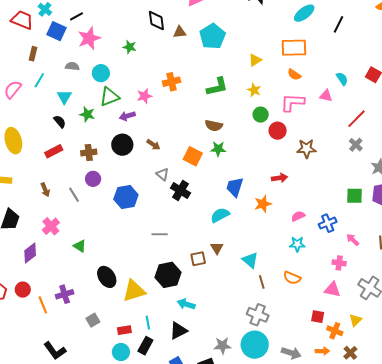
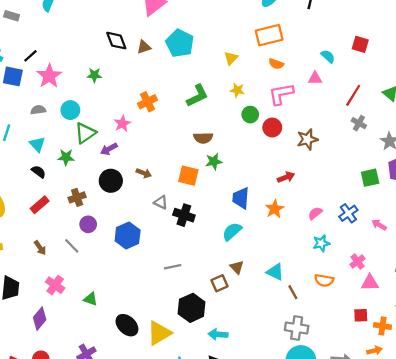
pink cross: (339, 263) -> (357, 262), moved, turned -32

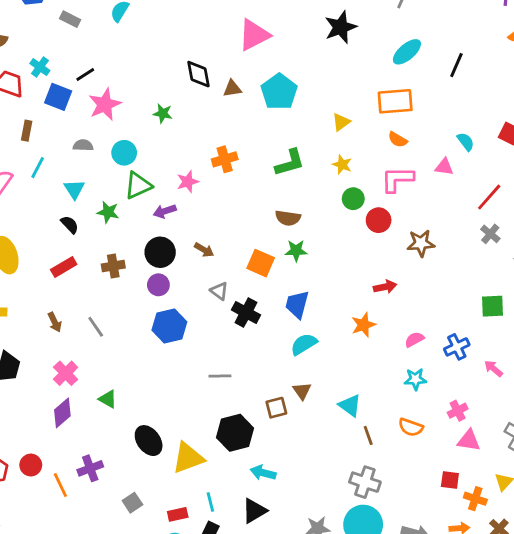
blue trapezoid: (241, 198) -> (297, 304), moved
purple circle: (88, 224) -> (158, 285), moved
purple diamond: (40, 319) -> (62, 413), moved

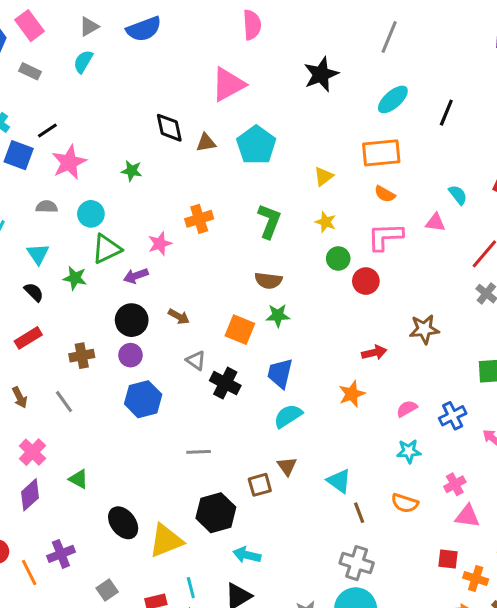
green L-shape: (290, 163) -> (269, 221), turned -52
brown star: (421, 243) -> (424, 329), moved
brown cross: (113, 266) -> (82, 356), moved

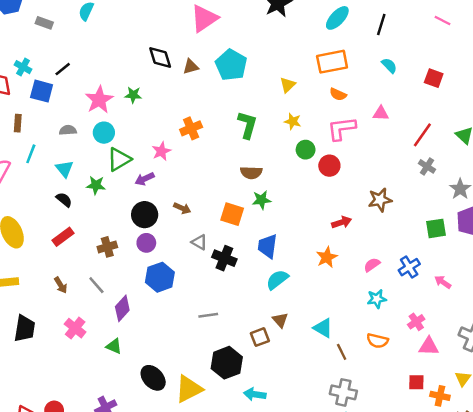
pink star: (69, 162) -> (99, 100), moved
cyan semicircle: (458, 195) -> (389, 66), moved
purple diamond: (30, 495) -> (122, 308), moved

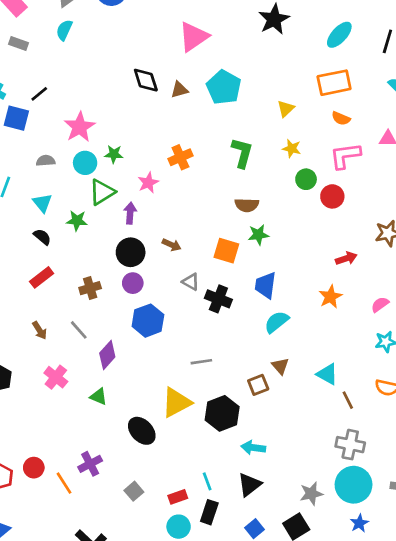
green star: (133, 95) -> (114, 154), moved
purple arrow: (145, 179) -> (130, 213), turned 120
yellow triangle: (189, 389) -> (176, 402), moved

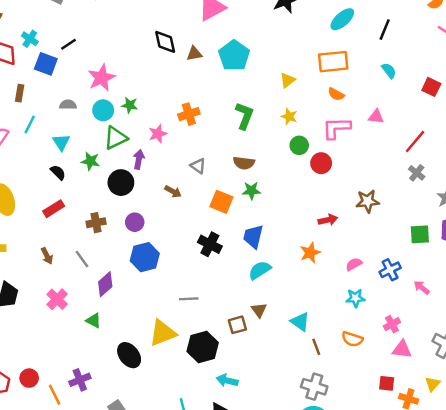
black circle: (131, 252) -> (121, 183), moved
gray triangle: (191, 282) -> (198, 166), moved

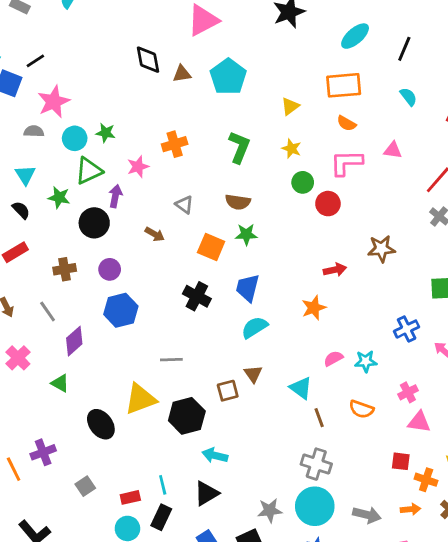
pink star: (102, 78) -> (54, 102), moved
pink semicircle: (354, 264) -> (333, 358), moved

